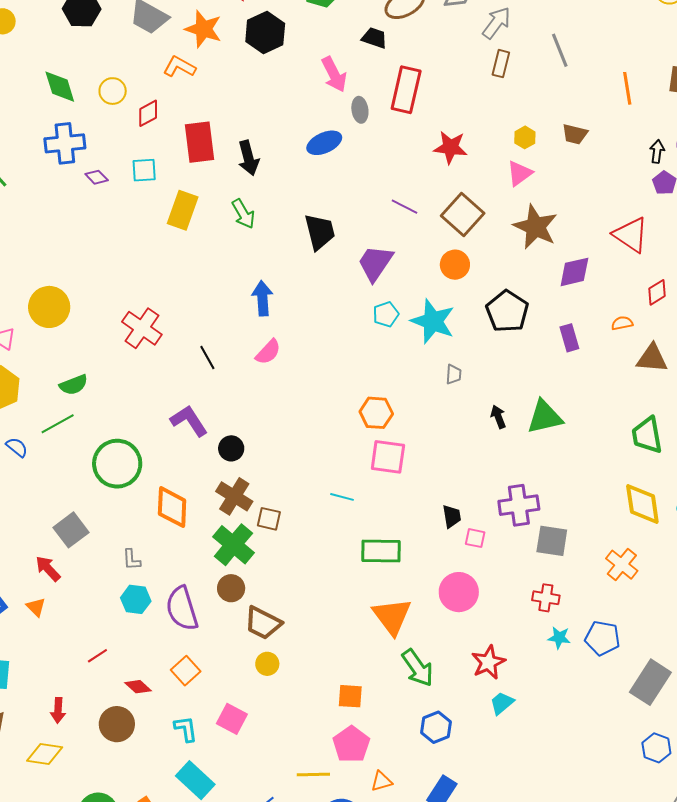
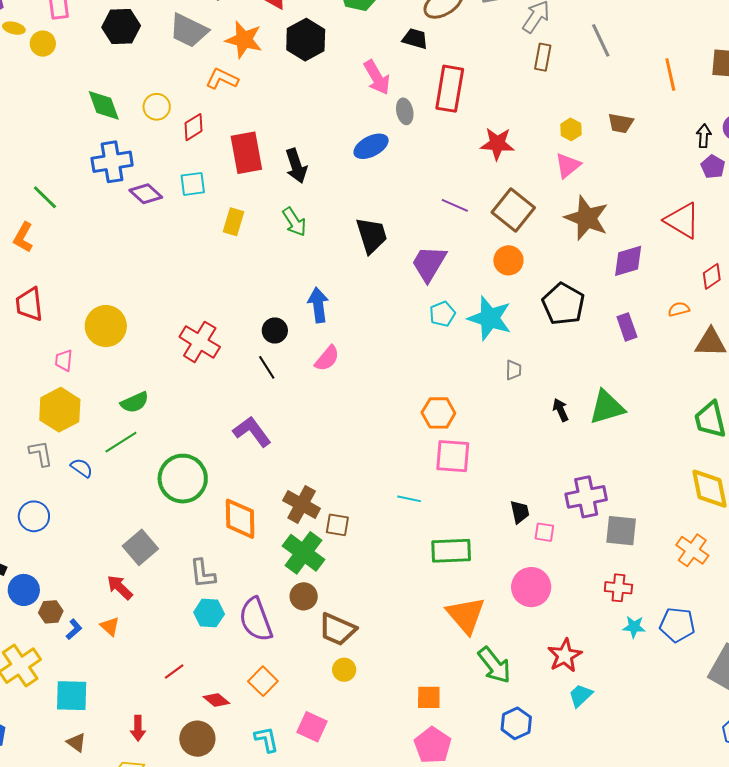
purple diamond: (97, 177) -> (146, 194), size x1.4
yellow rectangle: (183, 210) -> (233, 222), size x0.7
black circle: (231, 448) -> (275, 330), moved
gray L-shape: (131, 560) -> (203, 574), size x1.4

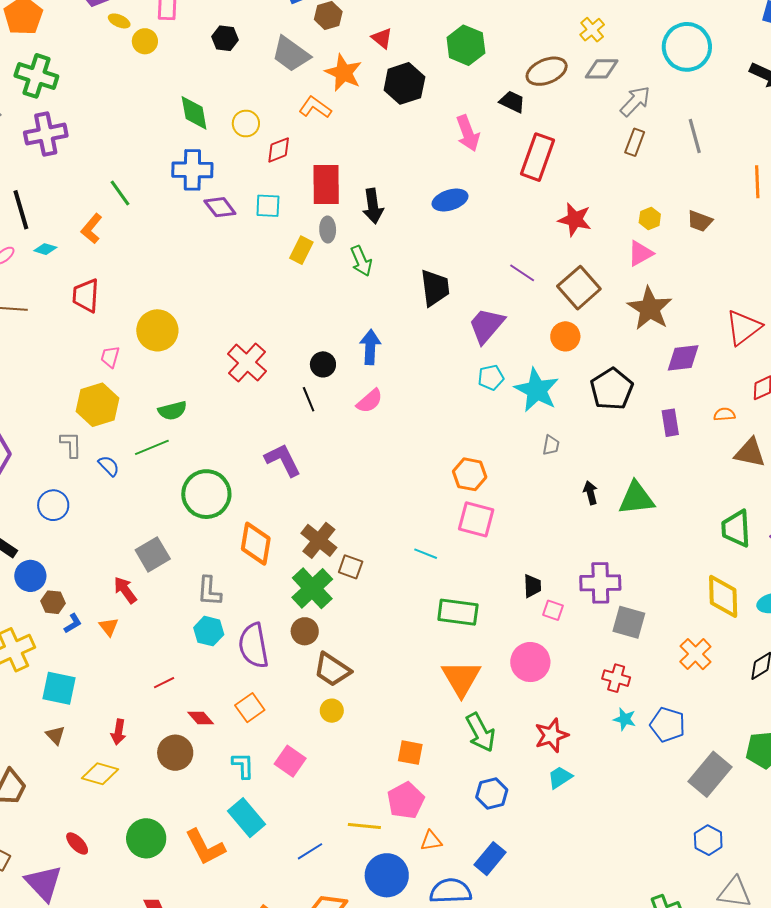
black hexagon: (121, 27) -> (225, 38), size x0.7
gray ellipse: (405, 111) -> (328, 230), moved
red triangle: (682, 220) -> (743, 328), turned 42

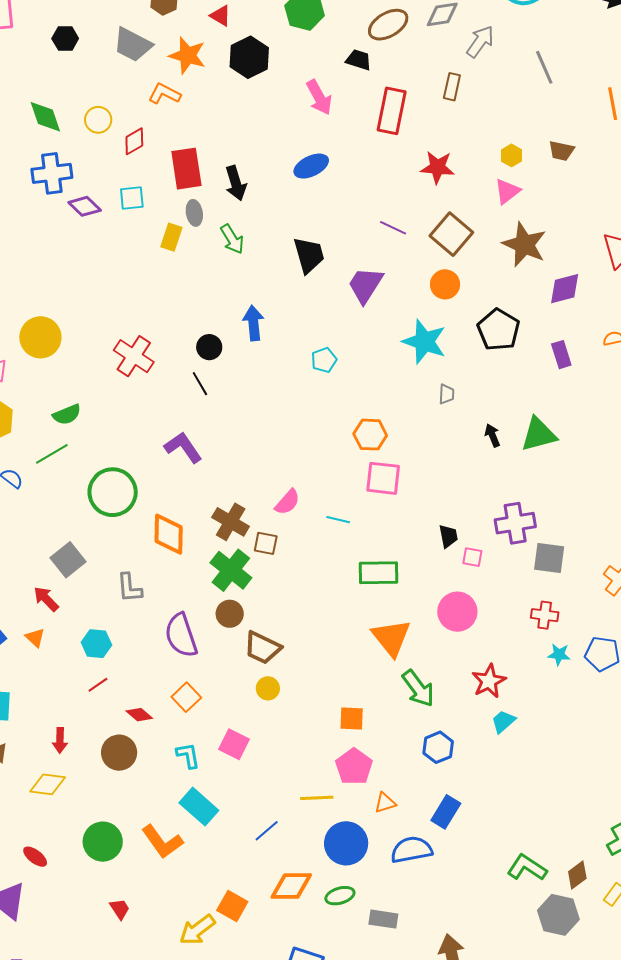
brown rectangle: (635, 142) -> (452, 87), moved
cyan pentagon: (491, 378) -> (324, 360), moved
pink semicircle: (370, 401) -> (287, 502), moved
cyan hexagon: (209, 631) -> (96, 644), moved

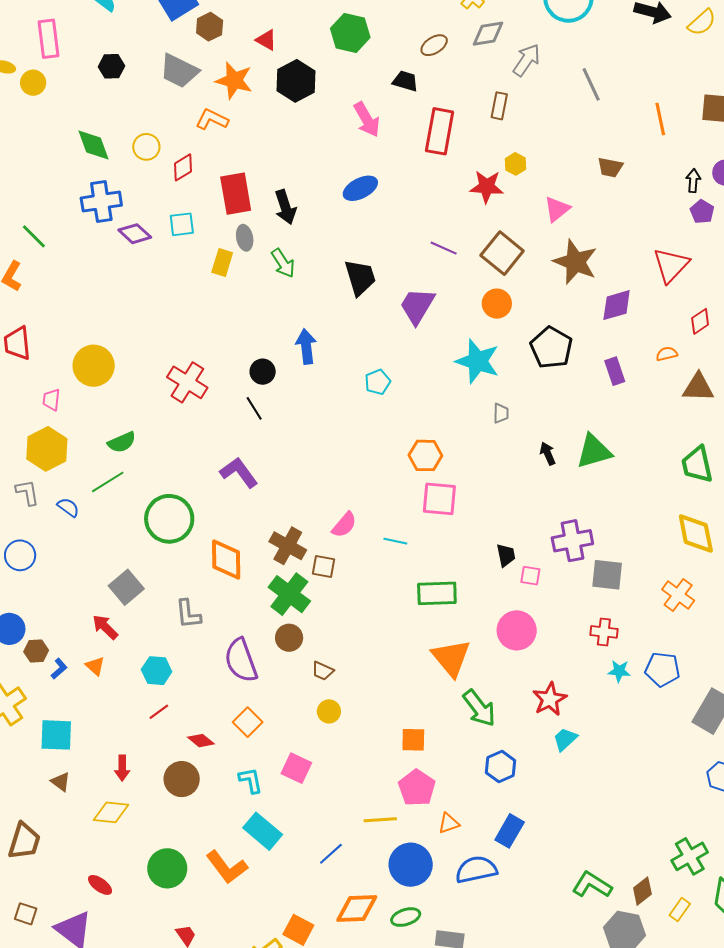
brown ellipse: (388, 25) -> (434, 45), size x0.7
yellow hexagon: (512, 155) -> (515, 164), moved
brown trapezoid: (262, 648) -> (323, 671), size x0.6

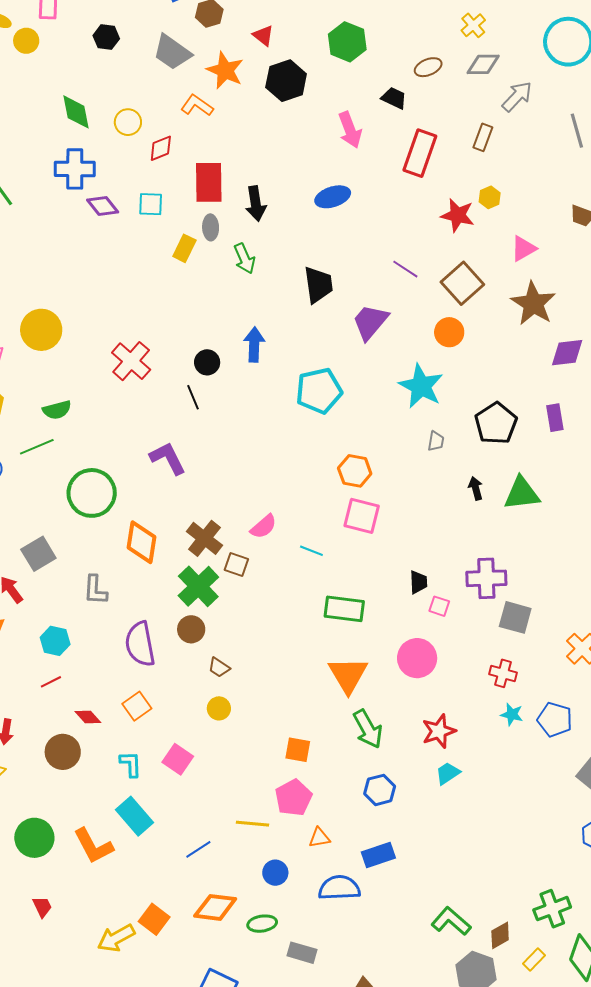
black pentagon: (551, 348) -> (496, 423), moved
cyan pentagon: (378, 382) -> (319, 391), size x1.8
blue rectangle: (510, 831) -> (378, 855), turned 32
blue circle: (411, 865) -> (275, 873), size x0.6

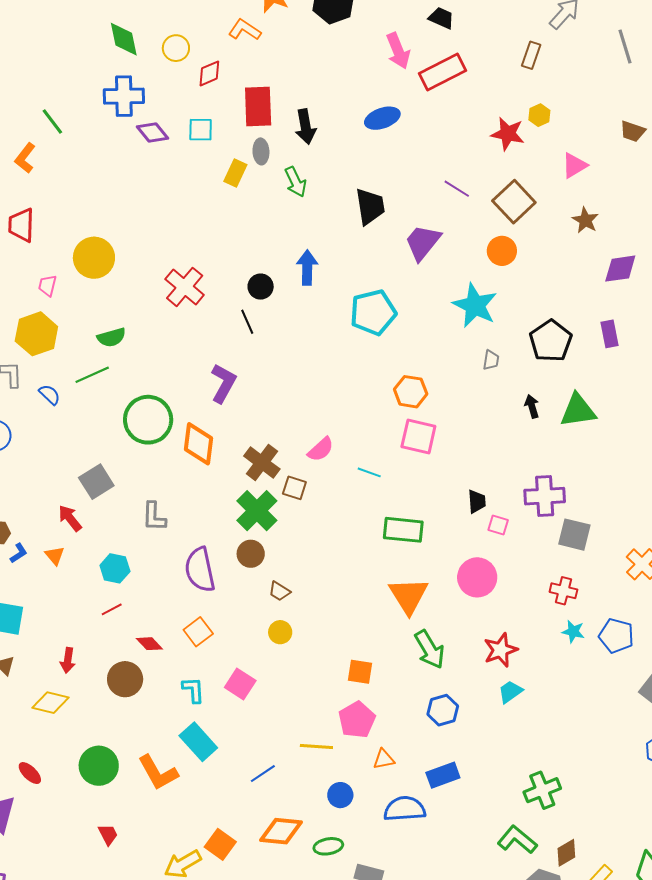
red rectangle: (420, 153) -> (442, 72), moved, turned 45
brown star: (533, 304) -> (585, 220), size x0.6
purple L-shape: (168, 458) -> (223, 383), turned 57
orange diamond: (141, 542) -> (199, 444), moved
green cross: (552, 909) -> (542, 790), moved

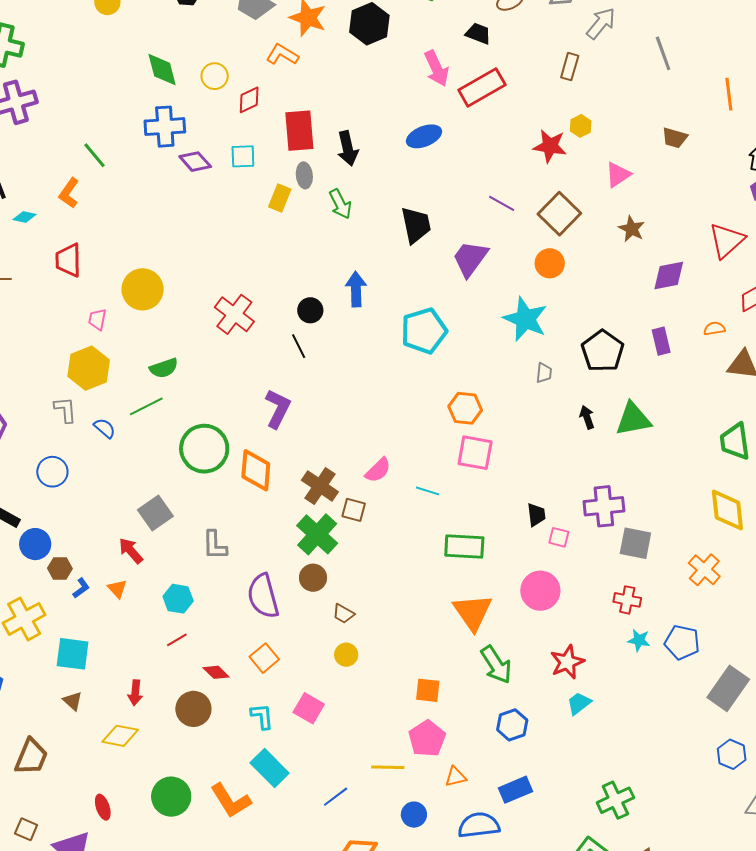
red ellipse: (30, 773) -> (103, 807), turned 30

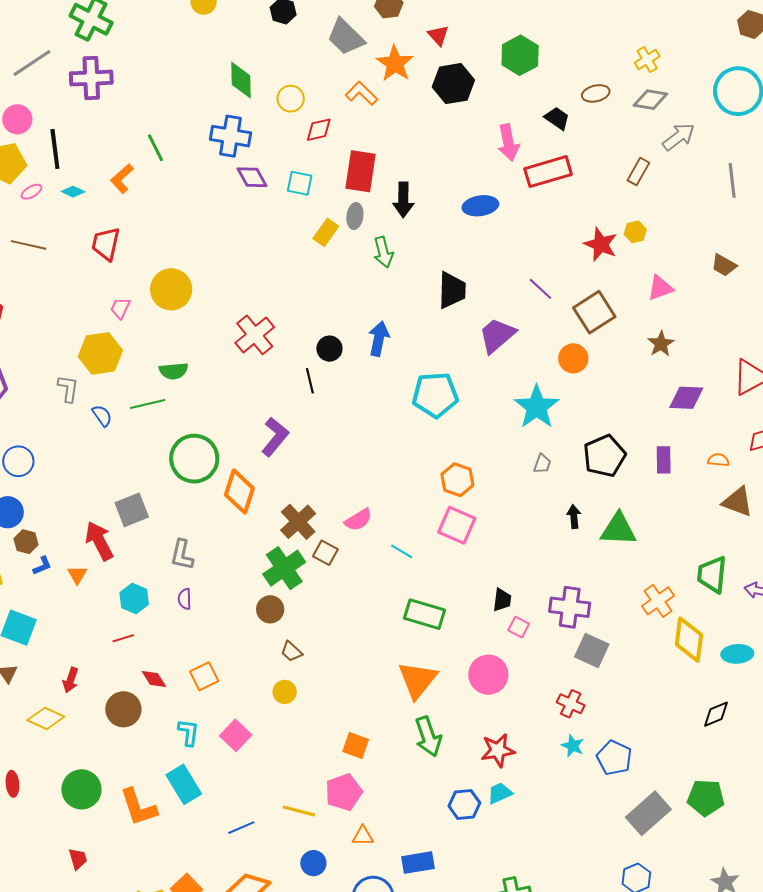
blue circle: (52, 472) -> (18, 461), moved
red arrow: (131, 551) -> (99, 541), size x1.4
orange cross: (704, 570) -> (658, 601), moved
purple semicircle: (263, 596) -> (185, 599), moved, size x0.5
blue hexagon: (512, 725) -> (464, 804), moved

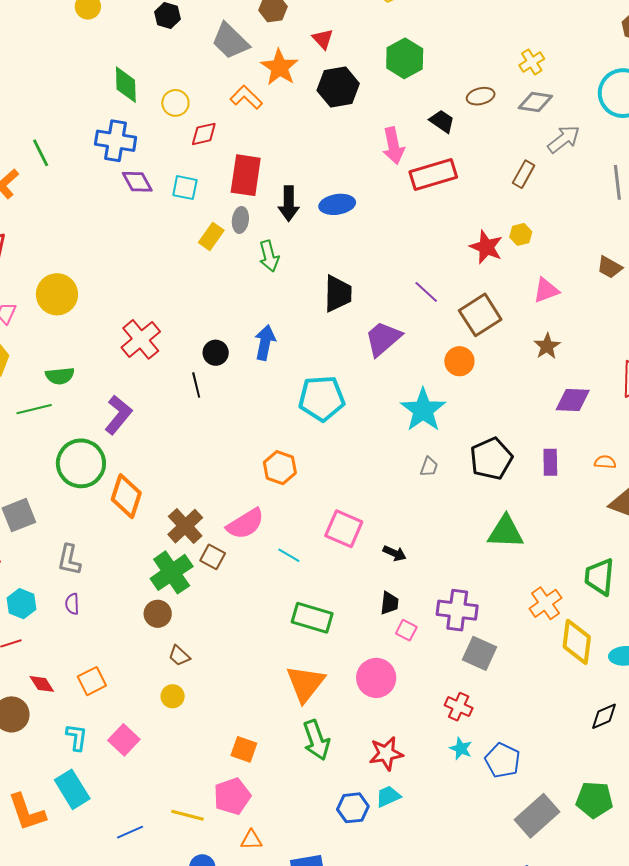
blue ellipse: (480, 206) -> (337, 204), moved
purple L-shape: (275, 437) -> (118, 415), moved
orange hexagon: (457, 480) -> (280, 468), moved
black arrow: (574, 517) -> (395, 553), moved, turned 120
pink semicircle: (358, 520) -> (245, 524), size x1.4

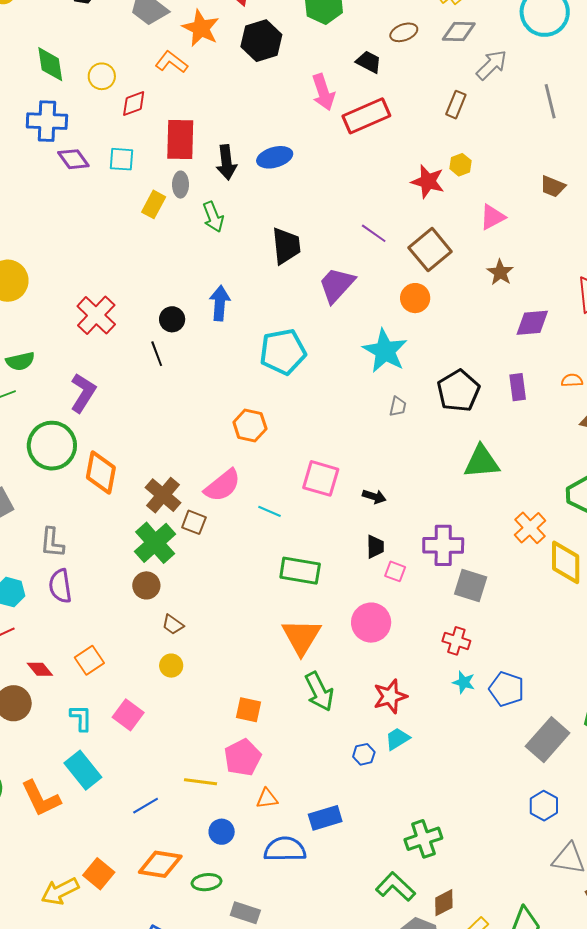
purple semicircle: (72, 604) -> (60, 586), size x1.6
blue hexagon: (353, 808) -> (364, 754), size x0.7

